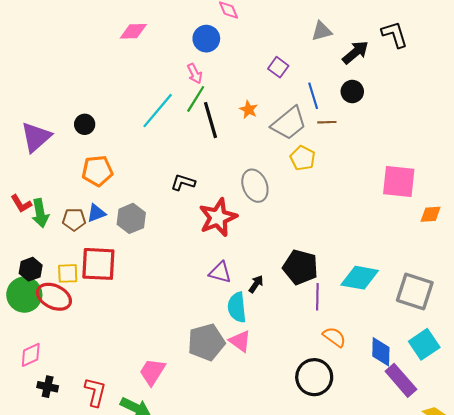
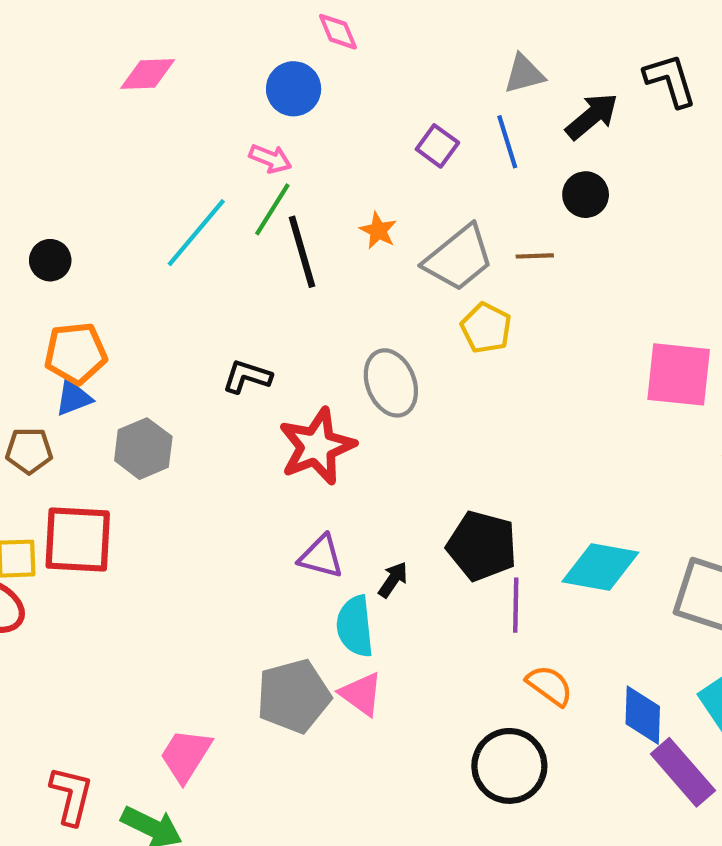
pink arrow: (195, 74) -> (270, 159), turned -42
blue line: (313, 96) -> (507, 142), moved
blue triangle: (96, 213) -> (73, 398), moved

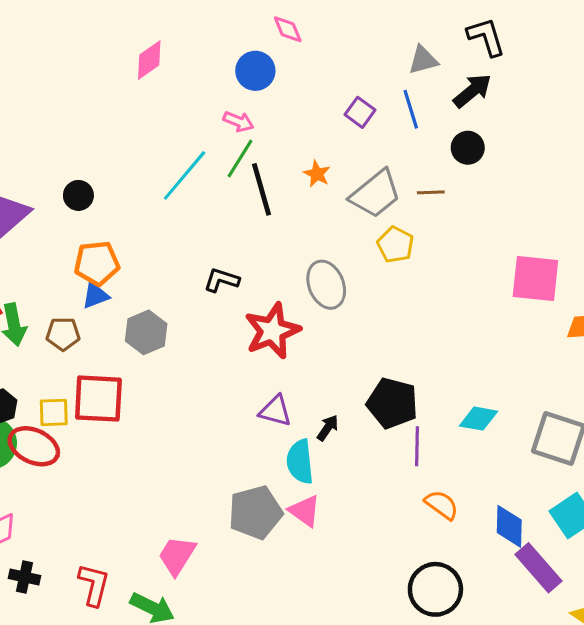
pink diamond: (148, 74) -> (149, 60), turned -33
black L-shape: (670, 80) -> (486, 37), moved
cyan diamond: (600, 567) -> (479, 419), size x0.7
black circle: (509, 766) -> (435, 589), moved

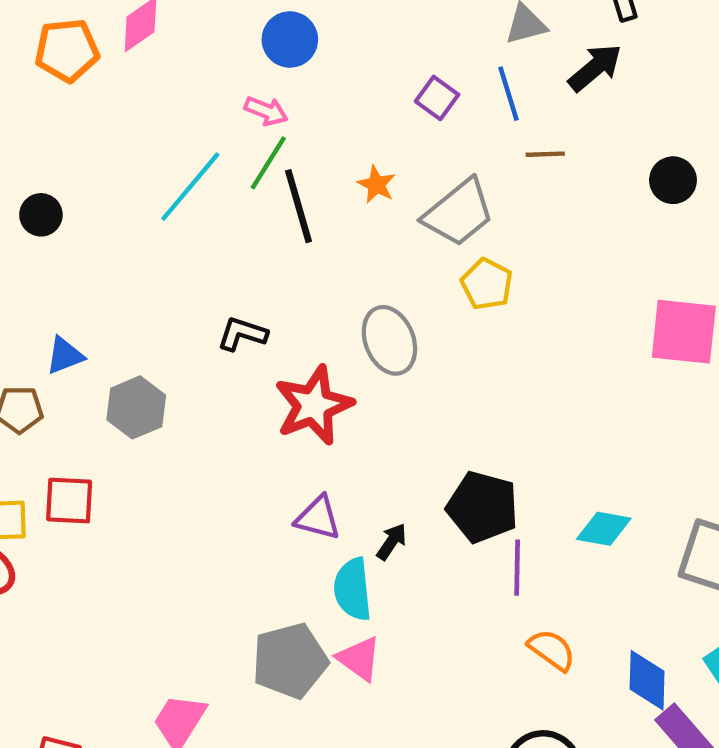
black circle: (468, 148) -> (673, 180), moved
brown line: (431, 192) -> (545, 154), moved
orange pentagon: (97, 263) -> (67, 50), moved
red square: (98, 399) -> (69, 501), size x0.7

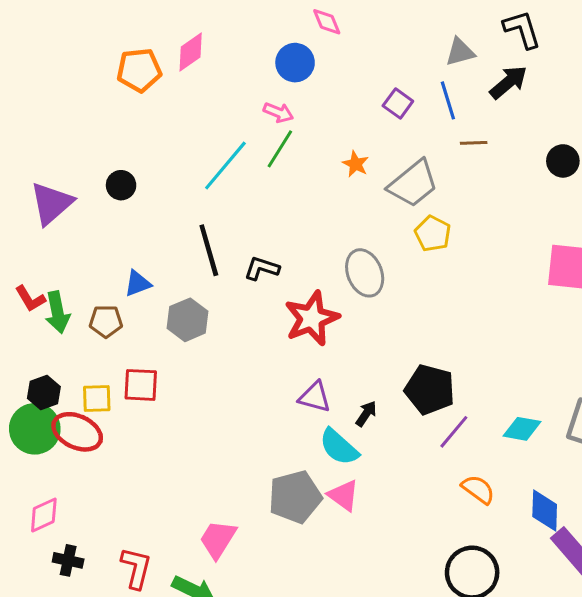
black line: (299, 206) -> (209, 250), moved
cyan diamond: (604, 529) -> (522, 429), moved
purple line: (517, 568) -> (454, 432), turned 39
cyan semicircle: (353, 589) -> (339, 447), turned -42

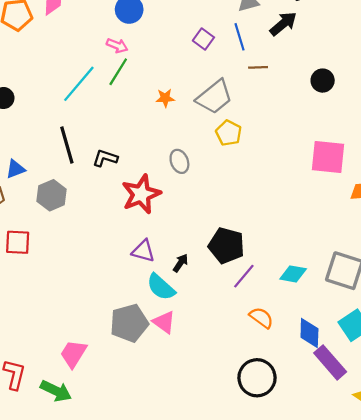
orange star: (356, 164) -> (165, 98), moved, turned -30
gray ellipse: (365, 273) -> (179, 161), size x0.7

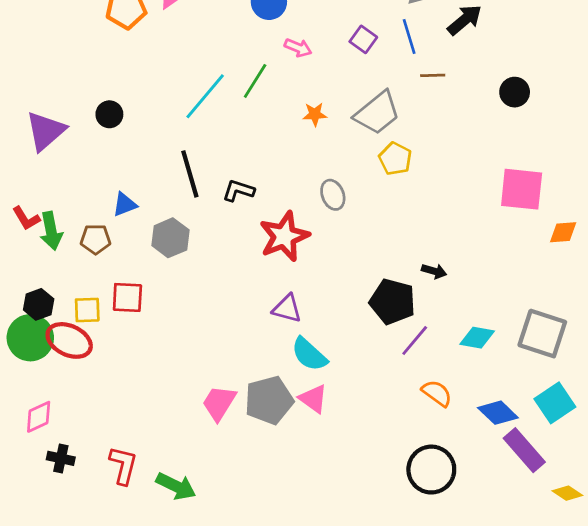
pink arrow: (117, 46) -> (298, 48), moved
black arrow: (180, 263) -> (434, 271), moved, turned 72
blue diamond: (309, 333) -> (498, 413), turned -48
pink trapezoid: (73, 354) -> (219, 403), moved

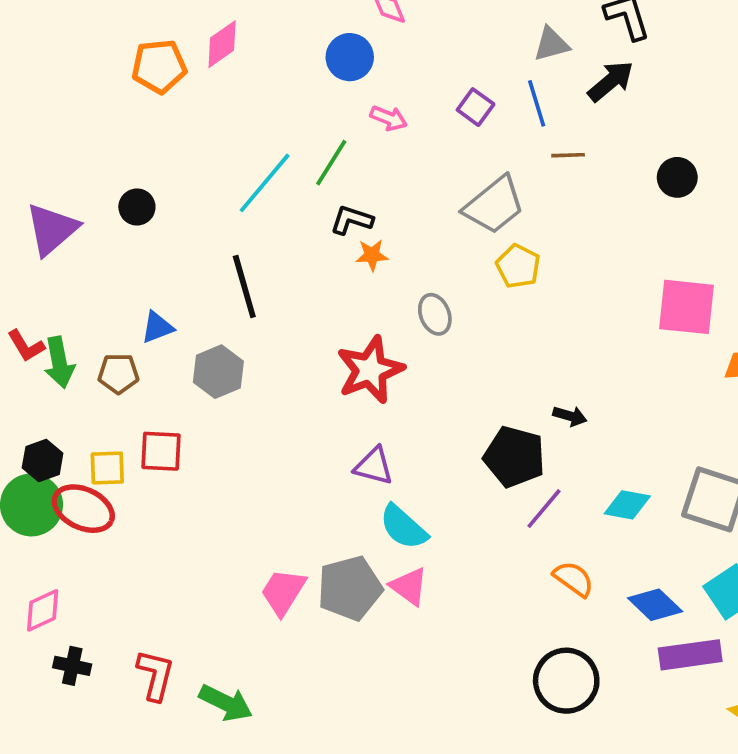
orange star: (315, 114) -> (372, 255), moved
black L-shape: (238, 191) -> (352, 220), moved
purple rectangle: (524, 450) -> (690, 655), turned -57

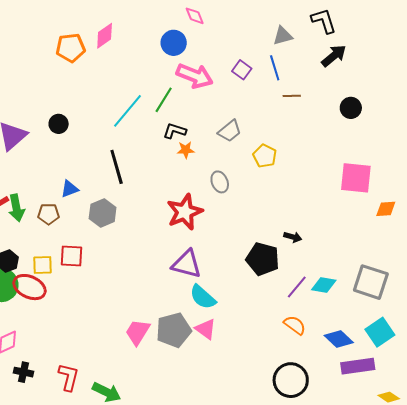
black arrow: (611, 81) -> (334, 56), moved
pink arrow: (389, 118) -> (195, 76), size x1.8
gray trapezoid: (494, 205) -> (230, 131), moved, size x0.7
purple triangle: (374, 466) -> (187, 264), size x1.4
purple line: (544, 509) -> (297, 287), moved

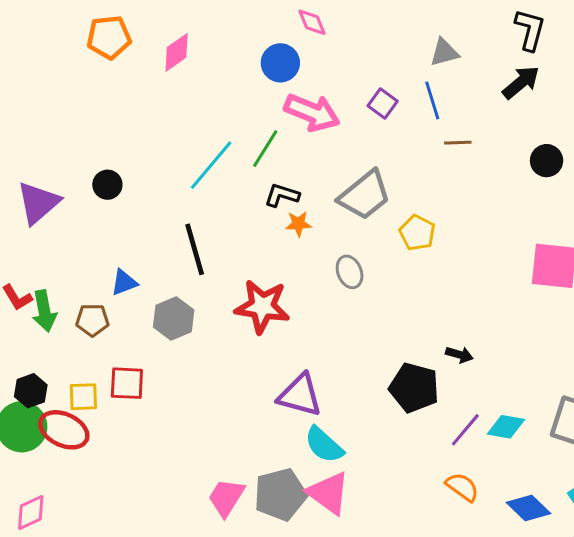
black L-shape: (324, 21) -> (530, 30), moved, turned 32
orange pentagon: (71, 48) -> (109, 37), moved
gray trapezoid: (230, 131) -> (365, 195), size x1.5
red star: (185, 212) -> (262, 306), moved, turned 30
pink triangle: (206, 329) -> (328, 493), size x1.4

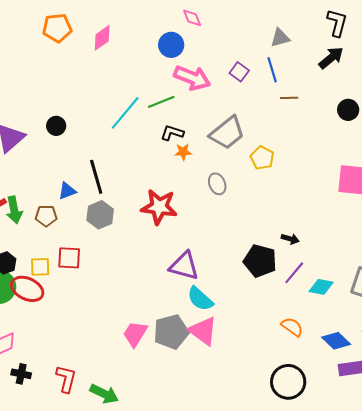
green line: (265, 149) -> (161, 102), turned 36
black line: (195, 249) -> (96, 177), moved
purple line: (465, 430) -> (294, 273), moved

